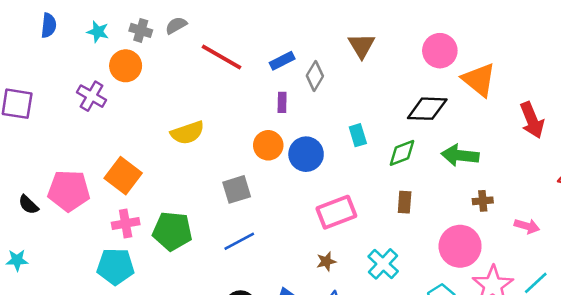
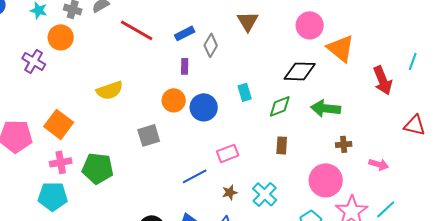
pink rectangle: (336, 212) -> (228, 153), size x0.7
blue line: (239, 241) -> (195, 176), moved
brown star: (326, 261) -> (230, 192), moved

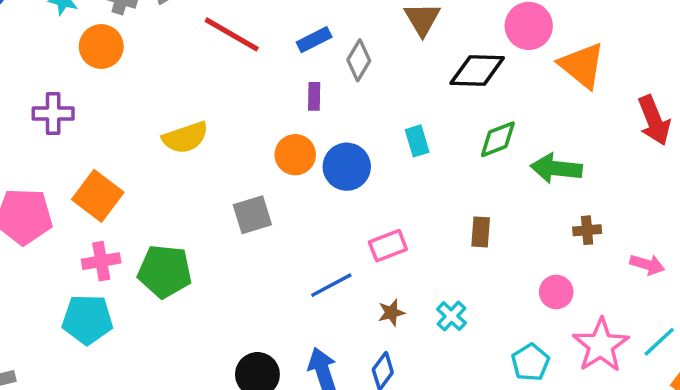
purple cross: (34, 61) -> (53, 113), moved, turned -30
black diamond: (300, 71) -> (477, 71), moved
green diamond: (280, 106) -> (498, 139), moved
pink circle: (326, 180) -> (556, 292), size x0.6
cyan cross: (265, 194) -> (451, 316), size x0.7

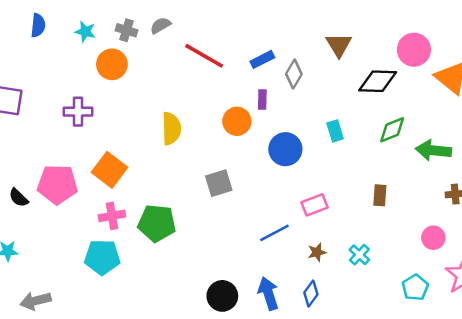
yellow semicircle: (185, 138) -> (171, 129), turned -72
orange circle: (295, 155) -> (237, 121), moved

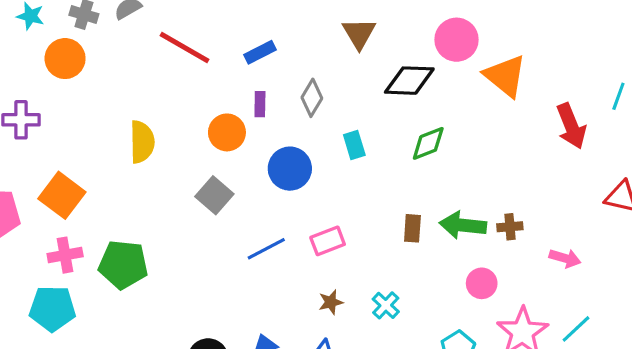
gray diamond: (294, 74) -> (312, 98), moved
green arrow: (433, 150) -> (463, 225), moved
gray square: (219, 183) -> (214, 195), moved, turned -32
blue line: (274, 233) -> (266, 249), moved

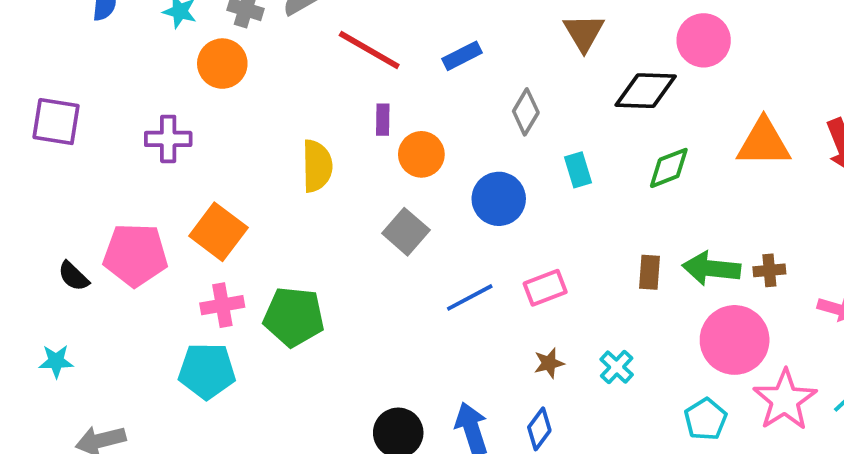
orange triangle: (505, 76) -> (764, 143), moved, turned -39
purple rectangle: (260, 104) -> (383, 120), moved
pink circle: (482, 283) -> (735, 340), size x1.8

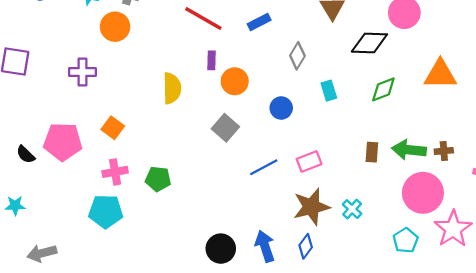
blue circle: (499, 199) -> (281, 108), size x0.7
orange square: (218, 232) -> (113, 128), size x0.7
green pentagon: (294, 317) -> (158, 179), size x0.7
brown star: (549, 363) -> (311, 207), size x2.0

